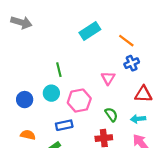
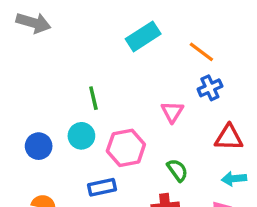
cyan arrow: (138, 119) -> (234, 179), moved

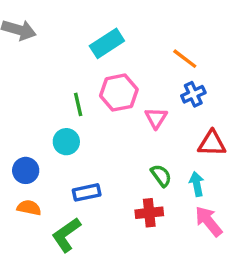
cyan rectangle: (143, 36) -> (107, 43), moved
blue circle: (39, 146) -> (26, 170), moved
pink hexagon: (126, 148) -> (119, 93), moved
cyan arrow: (234, 179) -> (197, 184), moved, turned 85

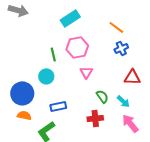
pink triangle: (156, 118) -> (86, 72), moved
blue circle: (26, 170) -> (22, 93), size x1.5
cyan arrow: (197, 184) -> (123, 101), turned 144

